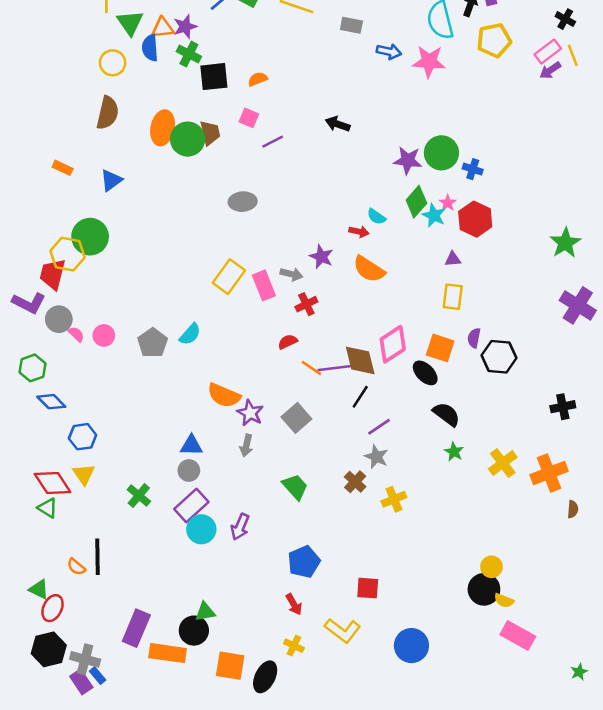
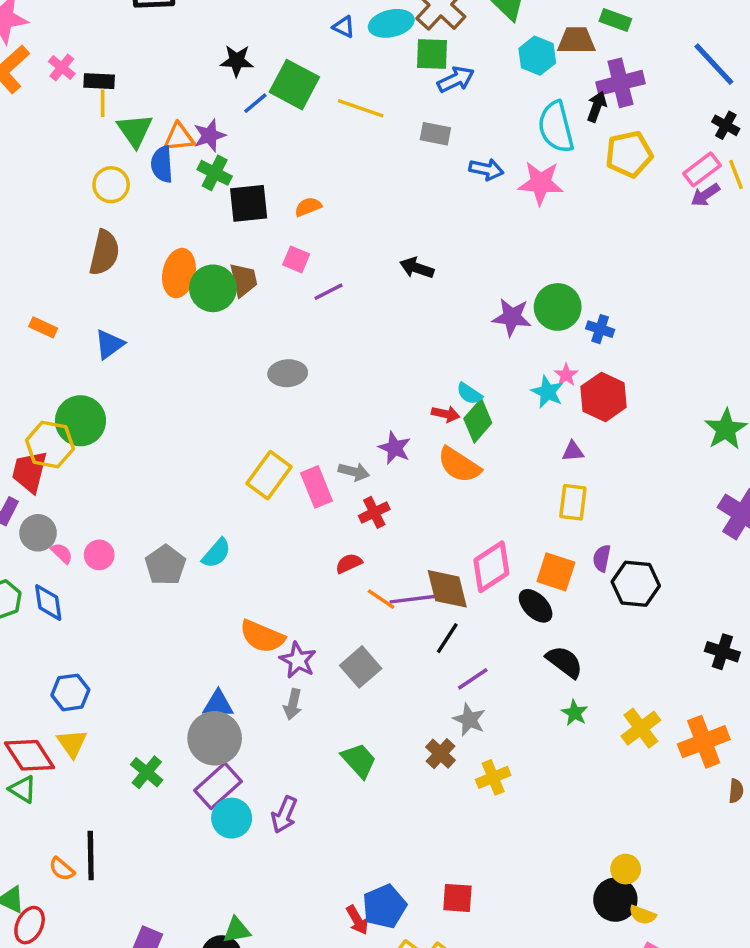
green diamond: (416, 202) -> (478, 421), moved
blue diamond: (51, 402) -> (48, 602), moved, turned 36
black cross: (563, 407) -> (722, 652), turned 30
gray circle: (189, 470) -> (215, 738), size x1.8
blue pentagon: (304, 562) -> (384, 906), moved

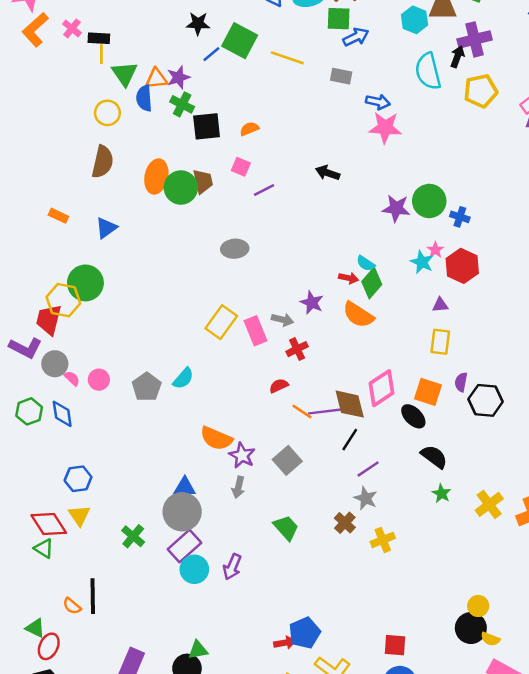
pink star: (541, 183) -> (385, 128), moved
red square: (457, 898) -> (395, 645), moved
red arrow: (357, 920) -> (285, 643), turned -70

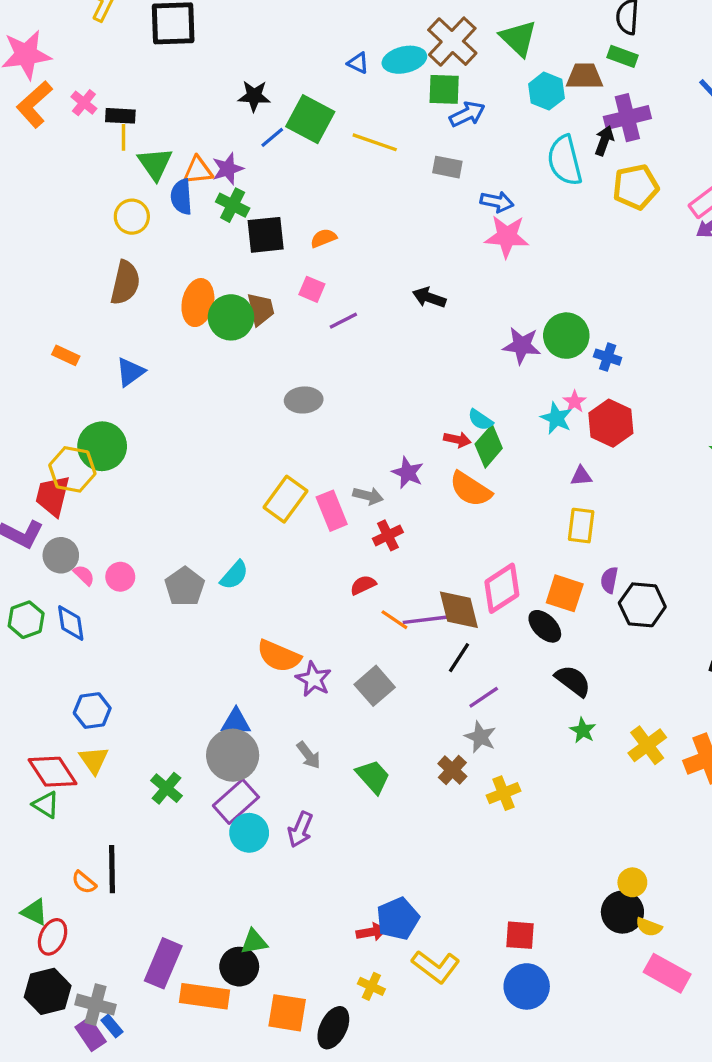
gray arrow: (238, 487) -> (309, 755), moved, turned -50

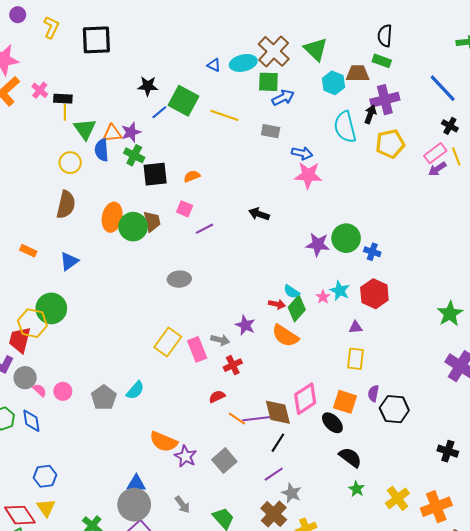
pink star: (575, 402) -> (323, 297), moved
purple line: (484, 697) -> (274, 474), moved
brown cross: (452, 770) -> (274, 514), size x1.4

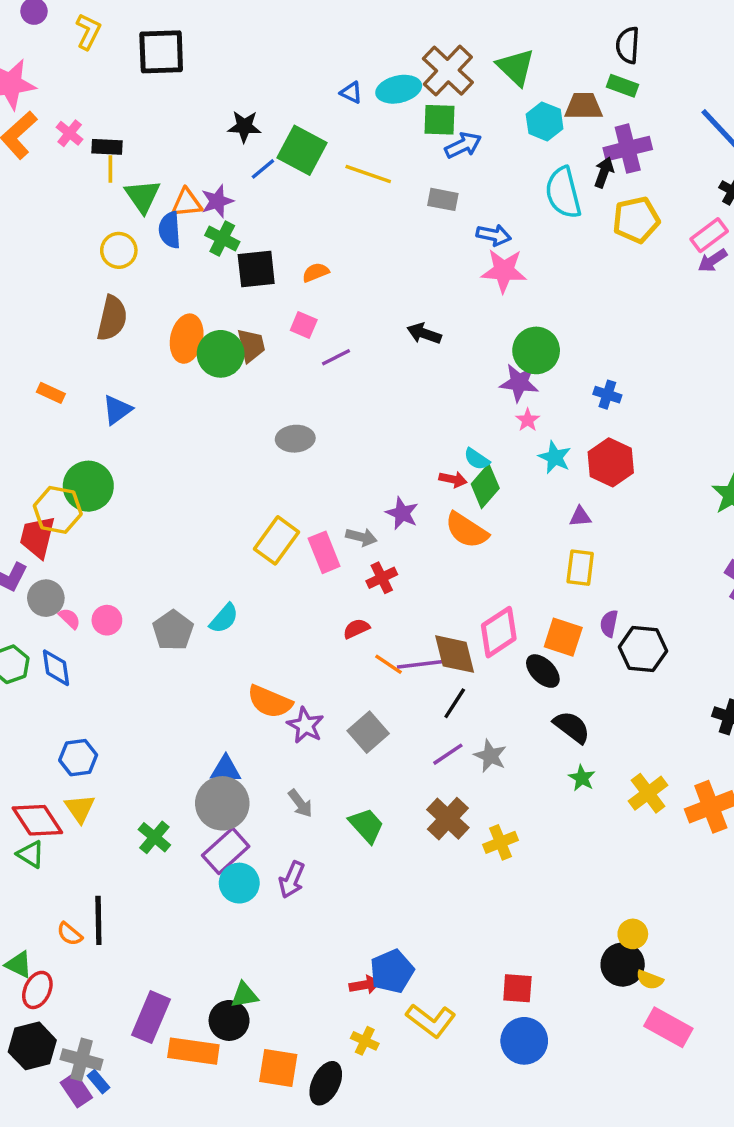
green circle: (346, 238) -> (536, 350), moved
pink star: (323, 297) -> (528, 420), moved
gray star: (292, 493) -> (490, 756), moved

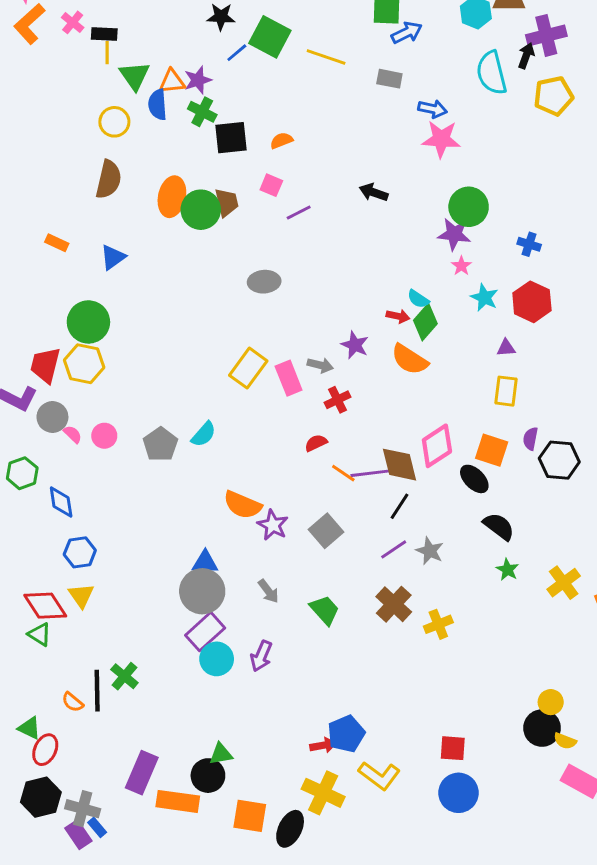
yellow hexagon: (58, 510) -> (84, 364), moved
blue diamond: (56, 668) -> (61, 502), moved
green cross: (154, 837) -> (124, 676), moved
yellow cross: (365, 1041) -> (323, 793), size x1.8

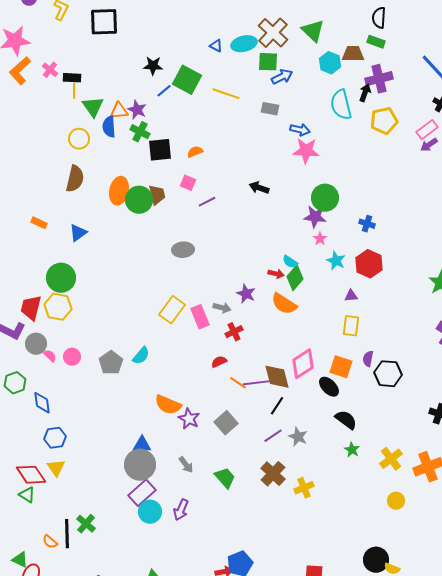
purple star: (198, 80) -> (137, 110), turned -30
yellow circle: (551, 702) -> (396, 501), moved

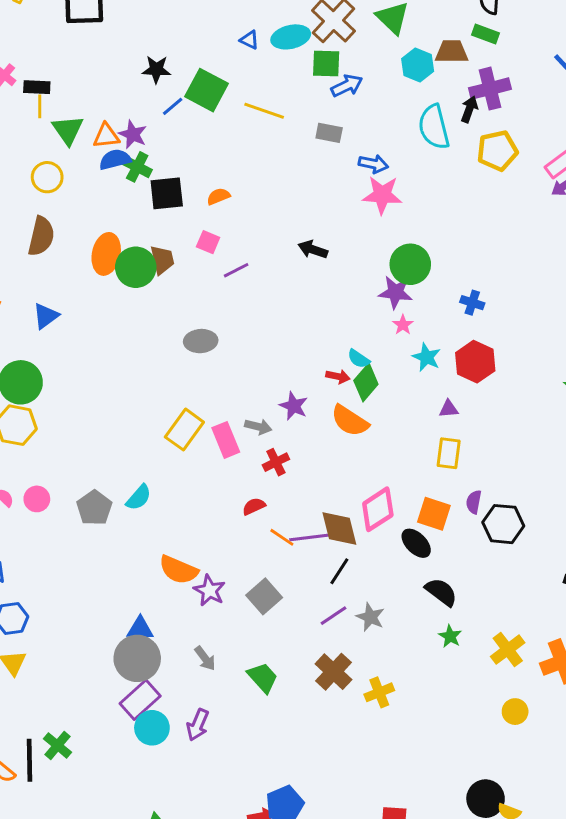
blue semicircle: (109, 127) -> (115, 159), moved, turned 80

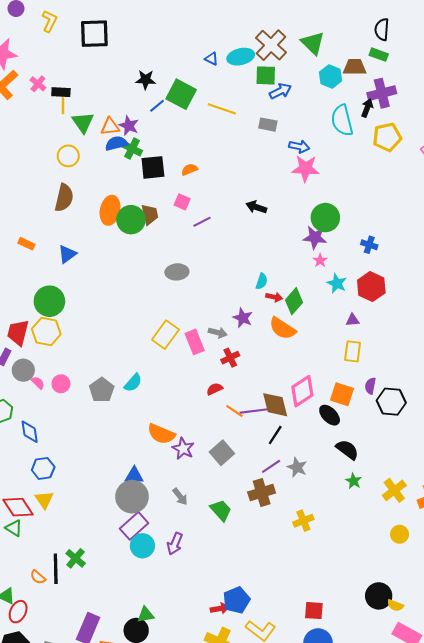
cyan semicircle: (359, 359) -> (262, 281), moved, turned -105
brown cross: (334, 672) -> (262, 492), moved, turned 30

